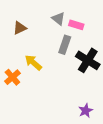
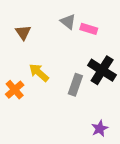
brown triangle: (20, 28) -> (23, 33), turned -40
gray rectangle: (65, 45) -> (75, 85), moved

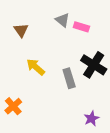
gray rectangle: (75, 85) -> (69, 78), turned -36
orange cross: (15, 90) -> (13, 106), moved

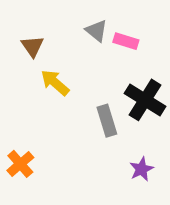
yellow arrow: (36, 67) -> (55, 83), moved
purple star: (91, 118) -> (141, 169), moved

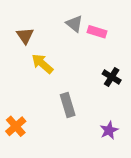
black cross: (145, 100) -> (112, 77), size x0.6
gray rectangle: (107, 121) -> (68, 105), moved

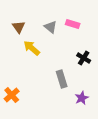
gray triangle: (74, 24) -> (51, 27), moved
gray rectangle: (68, 105) -> (62, 79), moved

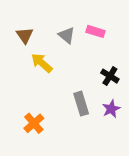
orange cross: (12, 95) -> (34, 123), moved
purple star: (82, 98) -> (111, 109), moved

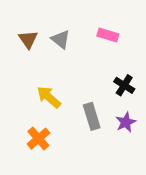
gray triangle: (67, 35) -> (61, 39), moved
yellow arrow: (42, 63) -> (49, 97), moved

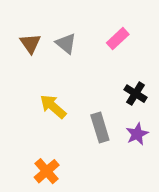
pink rectangle: (108, 35) -> (118, 39), turned -60
orange cross: (38, 139) -> (47, 171), moved

